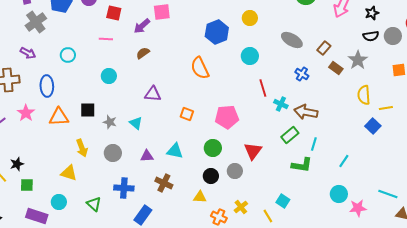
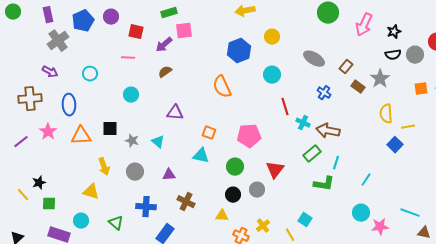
cyan triangle: (175, 151) -> (201, 156), moved

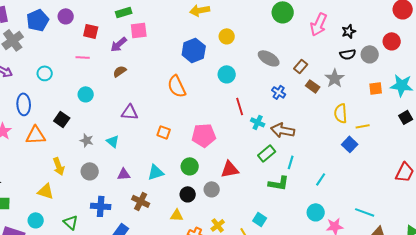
black square: (110, 129) -> (62, 119), moved, turned 35
cyan triangle: (201, 156) -> (156, 172), moved, turned -30
red triangle: (275, 170) -> (230, 169), turned 42

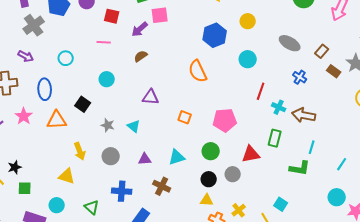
red line: (240, 106) -> (261, 91), turned 36
green rectangle: (267, 153) -> (275, 138), moved, turned -36
yellow triangle: (177, 215) -> (207, 200), moved

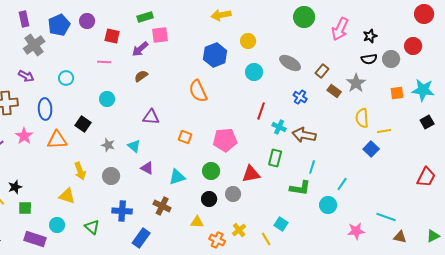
cyan circle: (248, 59) -> (254, 72), moved
purple triangle: (145, 159) -> (147, 168), moved, turned 32
cyan circle: (337, 197) -> (328, 205), moved
yellow triangle: (207, 200) -> (197, 222), moved

